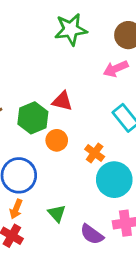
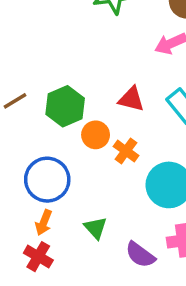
red triangle: (62, 101) -> (131, 99), moved
orange cross: (95, 153) -> (126, 151), moved

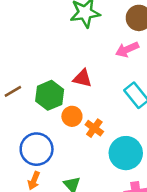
red triangle: (131, 99) -> (82, 78), moved

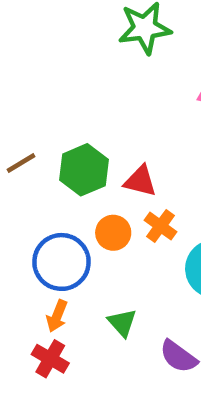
red triangle: (82, 78) -> (140, 181), moved
orange circle: (72, 116) -> (113, 233), moved

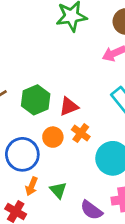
red triangle: (140, 181) -> (69, 107), turned -36
orange arrow: (57, 316) -> (32, 186), moved

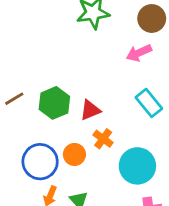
orange circle: (53, 137) -> (74, 154), moved

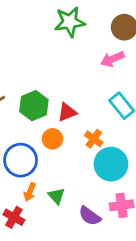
orange cross: (103, 139) -> (94, 139), moved
orange circle: (74, 154) -> (52, 139), moved

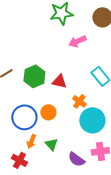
pink arrow: (112, 59) -> (77, 41), moved
red triangle: (67, 112) -> (59, 81), turned 35
orange circle: (52, 139) -> (48, 112), moved

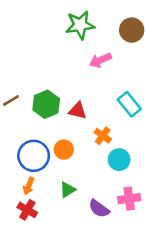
cyan circle: (92, 120) -> (119, 160), size x0.7
orange arrow: (31, 141) -> (29, 186), moved
green triangle: (51, 144) -> (68, 190), turned 40

